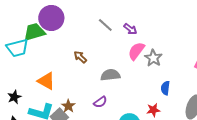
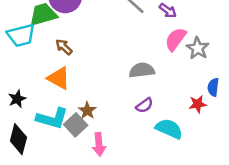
brown arrow: (80, 57) -> (64, 47), moved
purple semicircle: (100, 102) -> (144, 105), moved
red star: (153, 110) -> (198, 104), moved

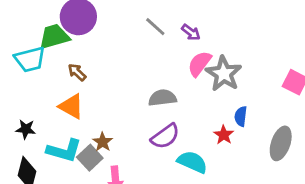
gray star: (198, 48) -> (224, 74), size x1.4
black star: (17, 99) -> (26, 129), turned 30
red star: (198, 104) -> (224, 135), turned -30
purple semicircle: (144, 105) -> (165, 136), size x1.5

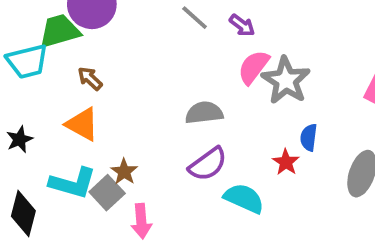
black star: (26, 129) -> (20, 139), moved, turned -30

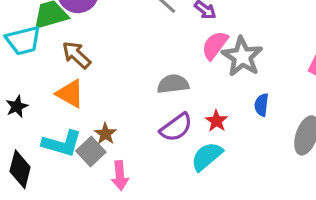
brown arrow: (90, 78) -> (76, 55), size x1.4
red star: (286, 162) -> (216, 121), moved
cyan semicircle: (244, 198) -> (207, 156), turned -64

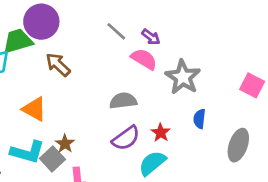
pink semicircle: (215, 45) -> (144, 59), moved, turned 84
brown arrow: (76, 55) -> (58, 65), moved

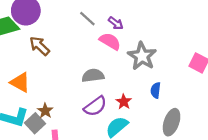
gray ellipse: (238, 145) -> (172, 122), moved

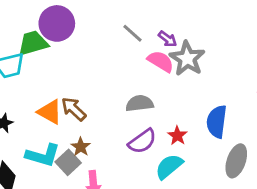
brown arrow: (39, 46) -> (74, 109), moved
gray star: (142, 56) -> (187, 59), moved
blue semicircle: (156, 90) -> (217, 122), size x1.6

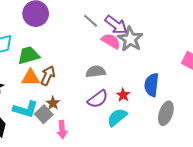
purple arrow: (168, 39) -> (116, 25), size x1.6
green trapezoid: (33, 43) -> (29, 55), moved
brown arrow: (74, 109) -> (48, 76), turned 72
orange triangle: (50, 112) -> (31, 78), turned -30

